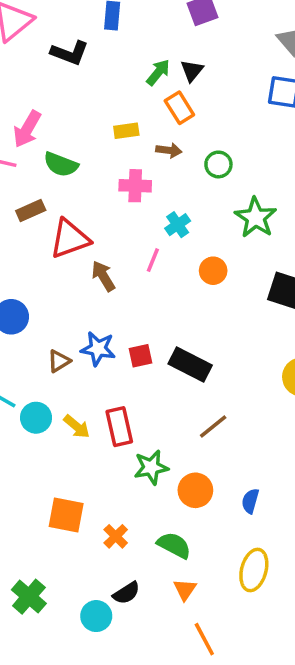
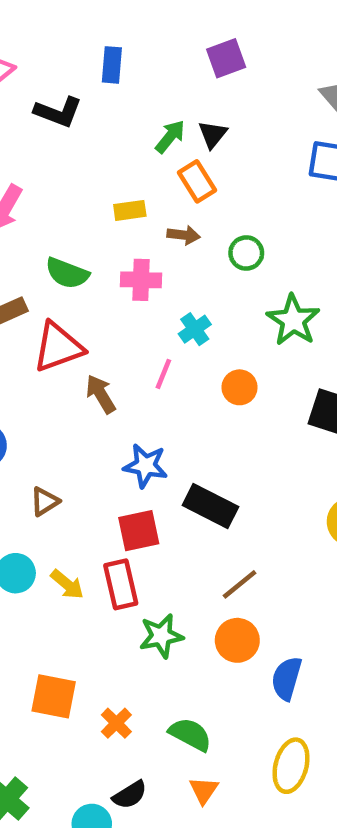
green semicircle: (61, 164) -> (67, 273), moved
blue star: (98, 349) -> (145, 466), moved
red square: (141, 356) -> (139, 531), moved, size x1.4
orange circle: (195, 490) -> (237, 640), moved
blue semicircle: (250, 501) -> (287, 678), size x1.4

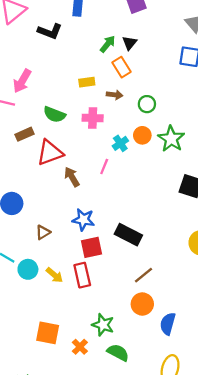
orange circle: (240, 387) -> (142, 135), moved
blue star: (145, 466) -> (83, 220), moved
green star: (161, 636) -> (103, 325), moved, turned 30

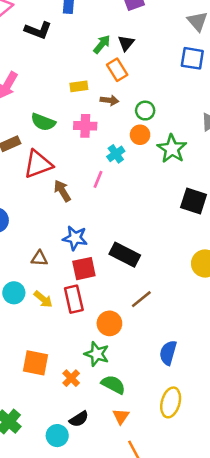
orange circle: (142, 135) -> (140, 135), moved
brown triangle: (43, 232) -> (39, 258), moved, turned 35
orange circle: (142, 304) -> (109, 323), moved

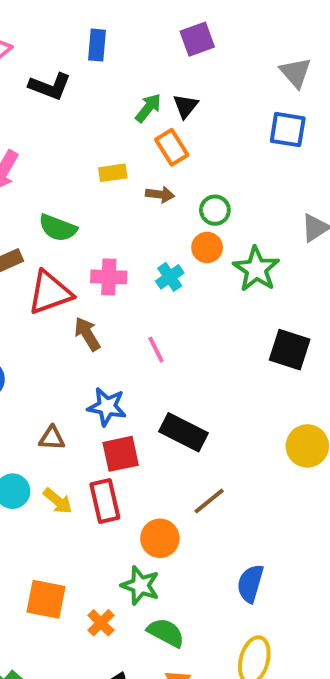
pink cross: (85, 126) -> (109, 277), moved
pink line: (98, 179) -> (156, 350), moved, turned -48

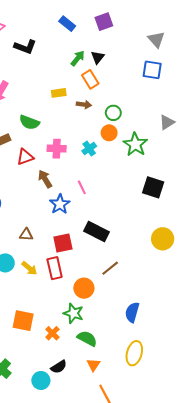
blue rectangle: (97, 45) -> (67, 24), moved, turned -56
red triangle: (50, 293) -> (25, 157), size x0.7
blue star: (107, 407) -> (60, 204), moved, turned 30

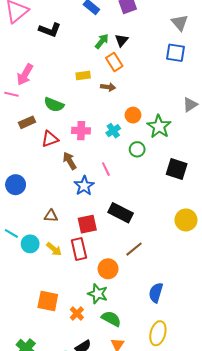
green circle: (113, 113) -> (137, 149), moved

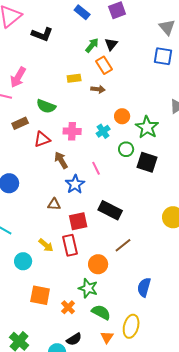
black square: (177, 169) -> (147, 162), moved
brown triangle: (51, 216) -> (54, 204), moved
cyan circle: (30, 244) -> (23, 261), moved
yellow ellipse: (158, 333) -> (131, 326), moved

